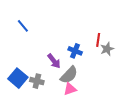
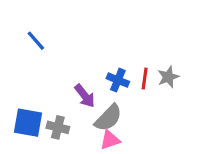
red line: (98, 40) -> (145, 78), moved
blue square: (18, 78) -> (28, 123), turned -30

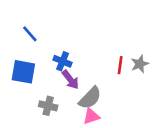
blue cross: (118, 80) -> (63, 61), moved
blue square: (28, 123) -> (23, 72), moved

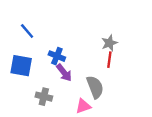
gray star: (140, 64) -> (109, 43), moved
gray semicircle: (90, 98) -> (95, 87), moved, turned -65

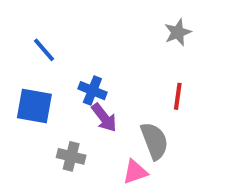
gray star: (109, 43) -> (178, 32), moved

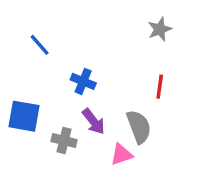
blue square: (34, 106) -> (24, 116), moved
purple arrow: (104, 118) -> (94, 121), moved

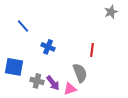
gray star: (160, 29) -> (111, 12), moved
purple arrow: (94, 121) -> (53, 83), moved

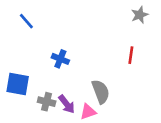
blue line: (23, 26) -> (26, 21), moved
red line: (92, 50) -> (131, 55), moved

